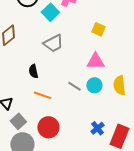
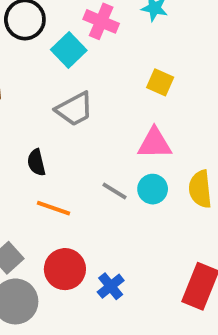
blue cross: (97, 128) -> (111, 286), moved

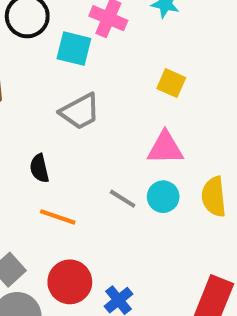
cyan square: (69, 50) -> (74, 49), turned -32

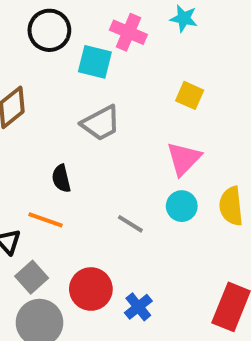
pink triangle: (165, 148) -> (184, 159), turned -45
gray line: (123, 199) -> (130, 224), moved
orange line: (58, 217) -> (45, 220), moved

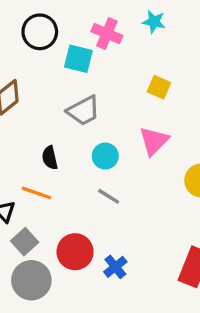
cyan circle: (182, 206) -> (105, 156), moved

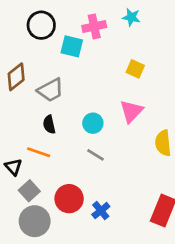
pink cross: (107, 33) -> (94, 26), turned -35
gray trapezoid: (83, 111) -> (51, 90), moved

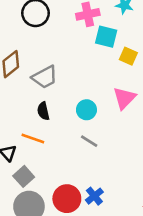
cyan square: (72, 46) -> (106, 37), moved
red circle: (69, 199) -> (67, 199), moved

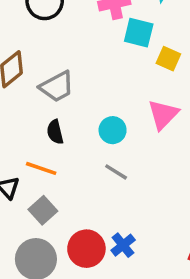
gray square: (24, 176) -> (43, 210), moved

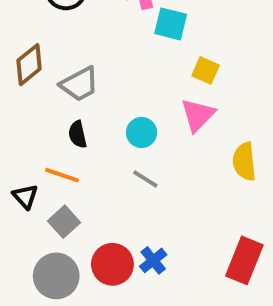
yellow square: (168, 59) -> (206, 70), moved

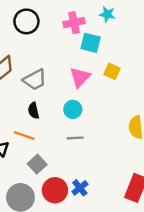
pink triangle: (198, 115) -> (80, 77), moved
gray line: (145, 179) -> (75, 138), turned -35
gray square: (64, 222) -> (37, 164), moved

